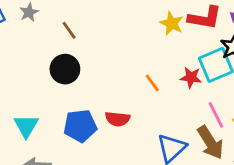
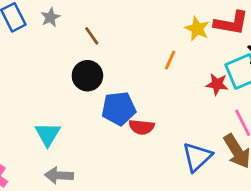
orange line: (152, 83) -> (170, 60), moved, turned 60
blue pentagon: (80, 126) -> (119, 108), moved

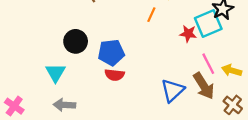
black circle: (87, 76) -> (76, 41), moved
red semicircle: (142, 127) -> (115, 75), moved

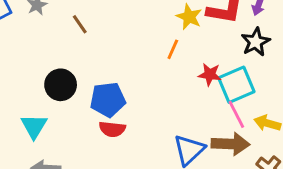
orange line: (151, 15) -> (173, 49), moved
cyan square: (208, 24) -> (236, 85), moved
brown arrow: (204, 86) -> (230, 144), turned -56

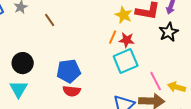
red star: (210, 74) -> (127, 40), moved
black circle: (61, 85) -> (23, 63), moved
cyan square: (236, 85) -> (126, 61), moved

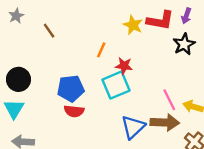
orange line: (113, 37) -> (101, 50), moved
red star: (127, 40) -> (124, 66), moved
cyan square: (126, 61) -> (116, 85), moved

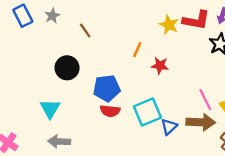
black circle: (18, 79) -> (67, 68), moved
cyan square: (116, 85) -> (147, 112), moved
blue triangle: (133, 127) -> (169, 127), size x0.7

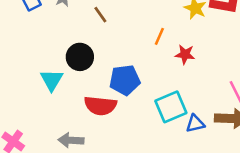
cyan triangle: (50, 109) -> (52, 80), moved
red semicircle: (110, 111) -> (100, 106), moved, size x1.4
blue triangle: (169, 127) -> (195, 124), turned 30

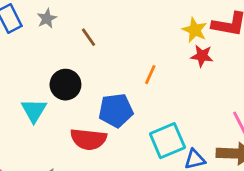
orange line: (159, 36) -> (150, 75), moved
red star: (185, 54) -> (202, 56), moved

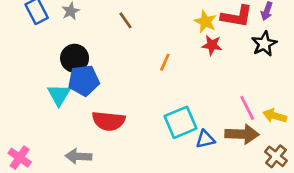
brown line: (88, 37) -> (126, 20), moved
black circle: (65, 85) -> (75, 58), moved
blue pentagon: (116, 110) -> (84, 80), moved

